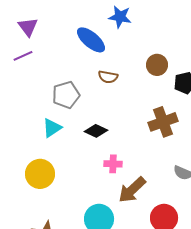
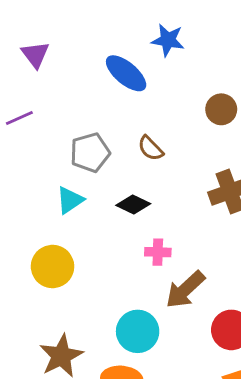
purple line: (23, 56) -> (19, 118), moved
brown semicircle: (108, 77) -> (151, 148), moved, turned 36

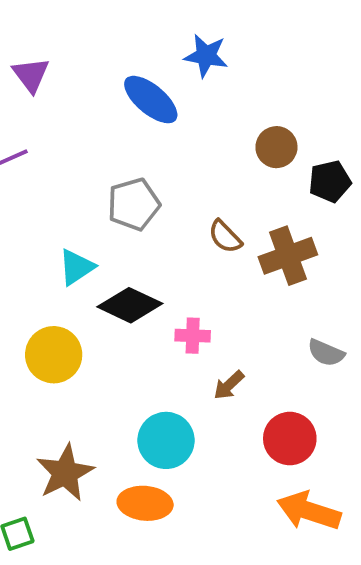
brown semicircle: (151, 148) -> (225, 237), moved
gray pentagon: (90, 153) -> (134, 204), moved
black diamond: (133, 204) -> (130, 305), moved, size x1.4
brown arrow: (185, 290) -> (229, 385), size x0.6

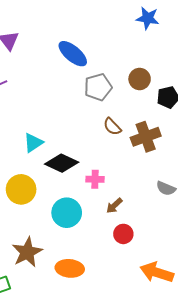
blue star: (206, 56) -> (148, 18), moved
gray pentagon: (134, 204) -> (98, 87), moved
red circle: (290, 439) -> (123, 234), moved, size x0.7
cyan circle: (166, 440) -> (67, 213), moved

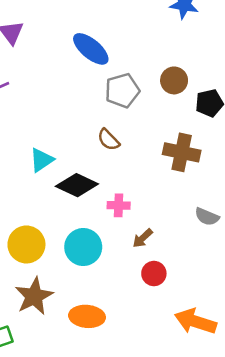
brown semicircle: (112, 127) -> (108, 140), moved
brown cross: (146, 137) -> (182, 152), turned 32
yellow circle: (21, 189) -> (26, 244), moved

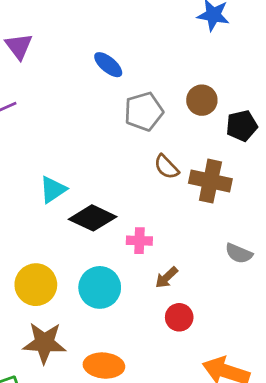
blue ellipse: (91, 49) -> (108, 65), size x0.7
brown semicircle: (108, 140) -> (166, 167), moved
brown star: (34, 296) -> (44, 343), turned 30

